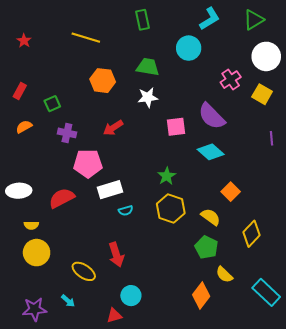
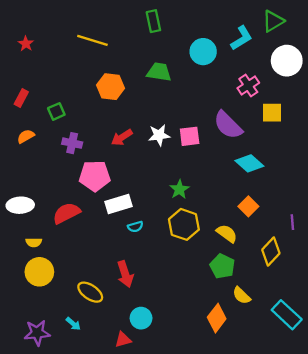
cyan L-shape: (210, 19) -> (242, 38), moved
yellow square: (262, 94) -> (272, 113), moved, turned -30
white star: (148, 97) -> (159, 135), moved
purple line: (271, 138) -> (292, 222), moved
cyan diamond: (211, 152) -> (249, 163), moved

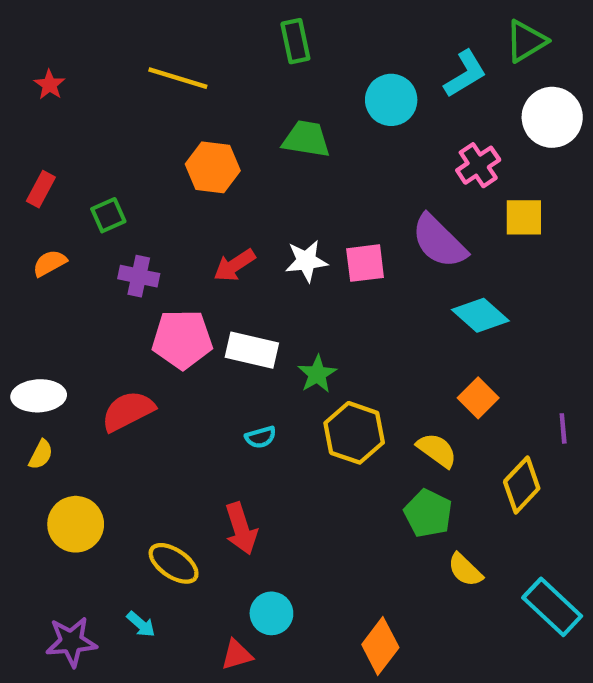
green star: (179, 189) -> (317, 374), moved
white rectangle: (118, 204) -> (252, 350), moved, turned 30
yellow semicircle: (34, 242) -> (41, 455), moved, turned -63
orange diamond: (217, 318) -> (380, 646), moved

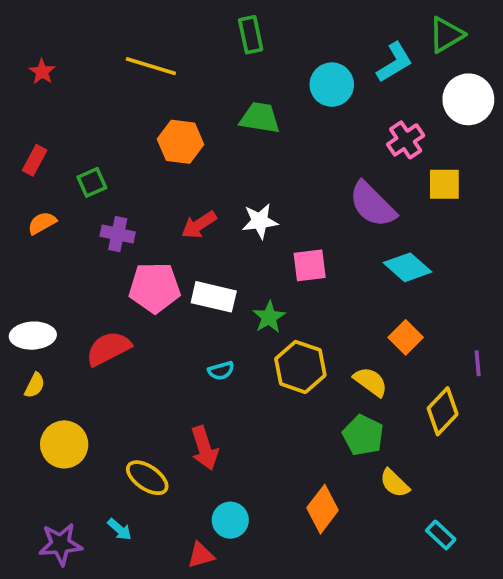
pink square: (365, 263) -> (310, 265), moved
cyan rectangle: (552, 607) -> (441, 535), moved, size x0.6
orange diamond: (380, 646) -> (323, 509), moved

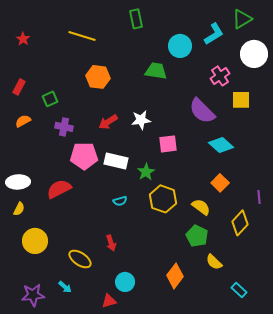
green trapezoid: (260, 118) -> (156, 71), moved
red arrow: (204, 448) -> (111, 243), size x0.7

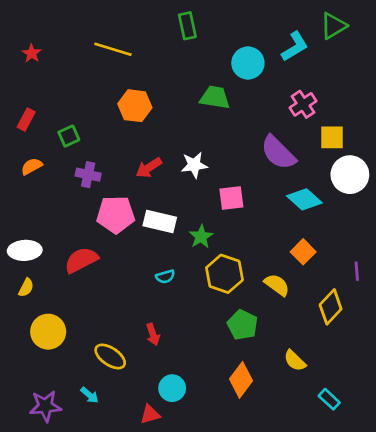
white circle: (254, 54) -> (350, 175), moved
green pentagon: (197, 236) -> (242, 325), moved

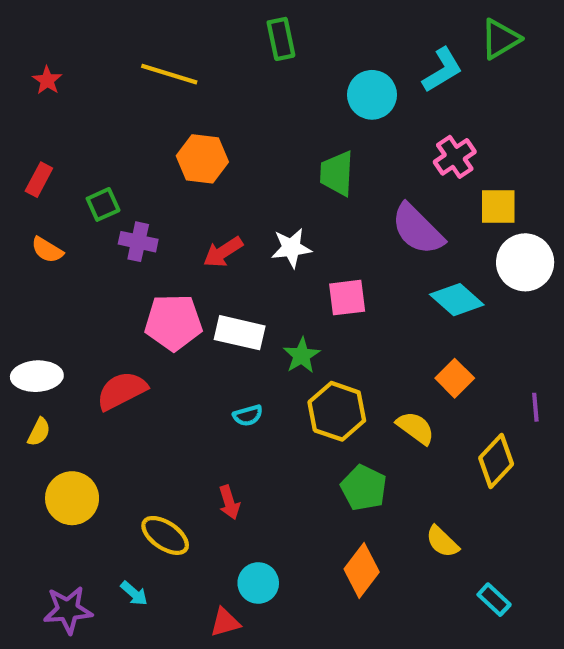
green trapezoid: (215, 97) -> (337, 173), moved, turned -96
orange semicircle: (32, 166) -> (47, 250), turned -120
purple cross: (88, 175) -> (138, 242), moved

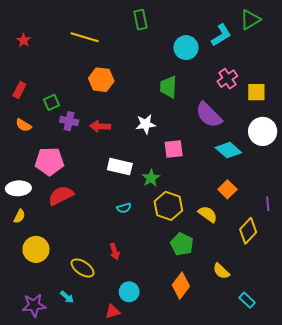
yellow square: (498, 207) -> (256, 92), moved
red arrow: (223, 252) -> (100, 126), moved, turned 36
pink pentagon: (173, 322) -> (49, 161), moved

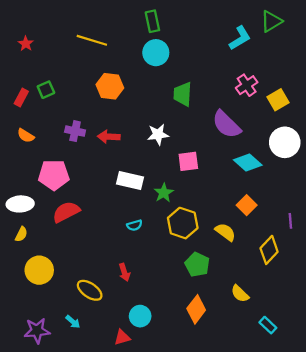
cyan circle: (186, 48) -> (156, 53), moved
yellow square: (256, 92) -> (278, 100), turned -30
green square: (51, 102) -> (46, 90), moved

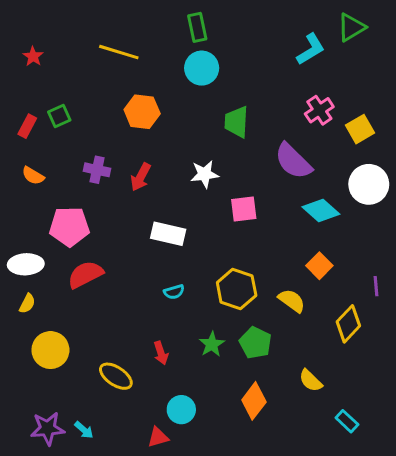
red arrow: (109, 137) -> (141, 177), turned -65
green star: (164, 193) -> (212, 344), moved
cyan arrow: (73, 322) -> (84, 430), moved

